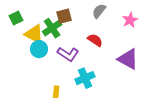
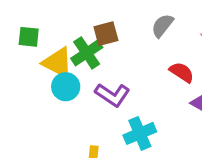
green square: (16, 18) -> (29, 37), turned 32
red semicircle: (95, 40) -> (182, 72), moved

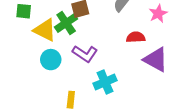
red semicircle: (182, 72) -> (136, 37), turned -36
cyan circle: (66, 87) -> (51, 60), moved

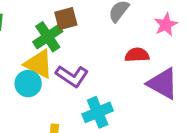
yellow triangle: (45, 30) -> (39, 64), moved

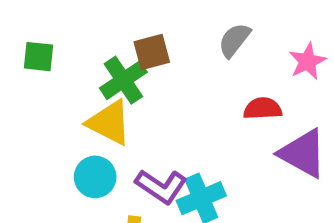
purple L-shape: (72, 76) -> (161, 186), moved
cyan circle: (28, 84) -> (95, 177), moved

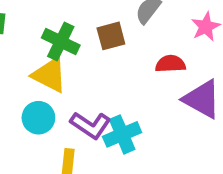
brown square: (152, 52) -> (111, 36), moved
green cross: (123, 80) -> (61, 41), turned -30

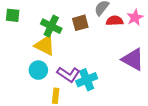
red semicircle: (170, 64) -> (115, 21), moved

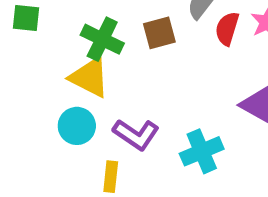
red semicircle: (115, 21) -> (227, 29), turned -70
cyan cross: (87, 80) -> (202, 151), moved

